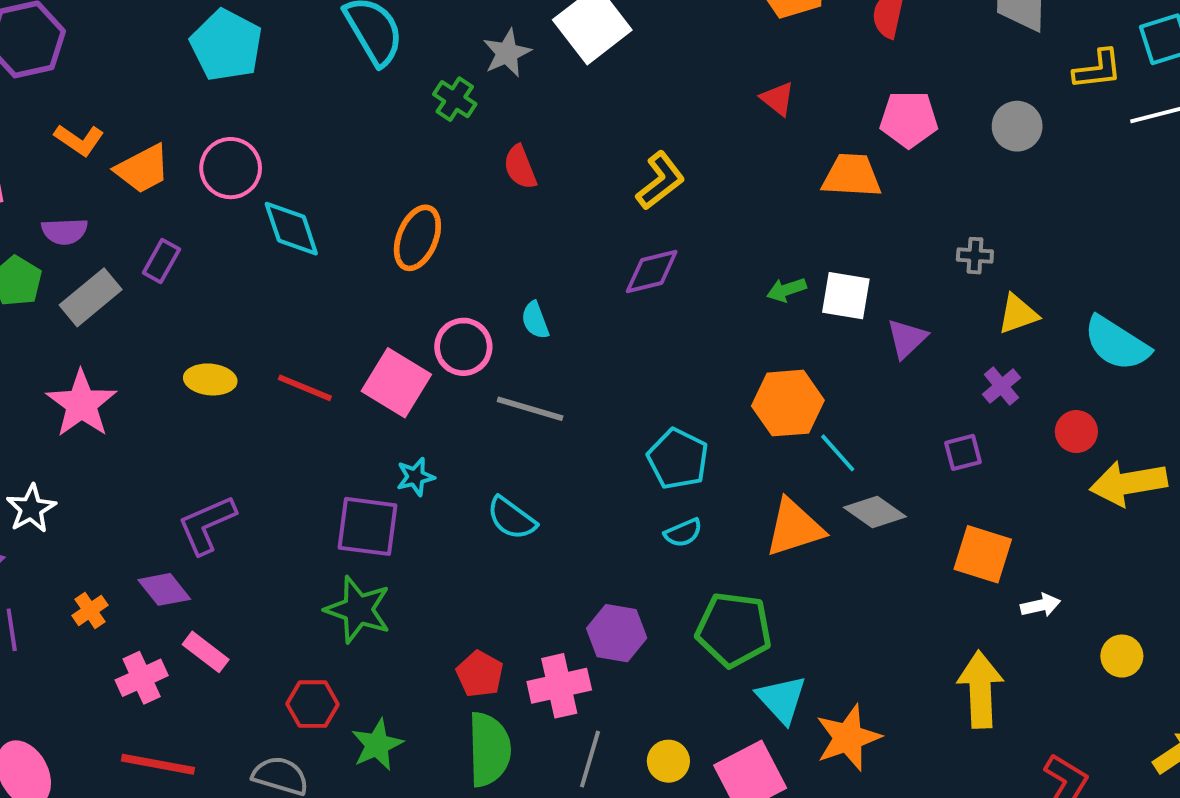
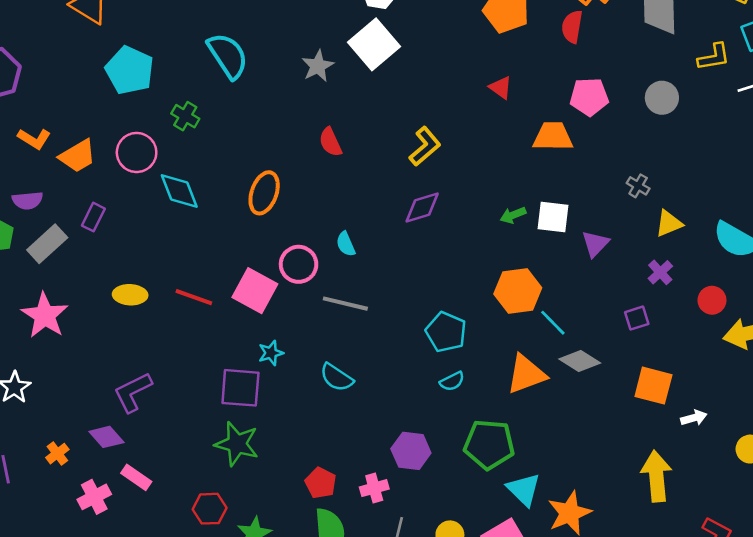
green cross: (455, 99) -> (185, 116), moved
gray cross: (975, 256) -> (638, 186), turned 30
pink cross: (559, 686) -> (374, 488), size x0.7

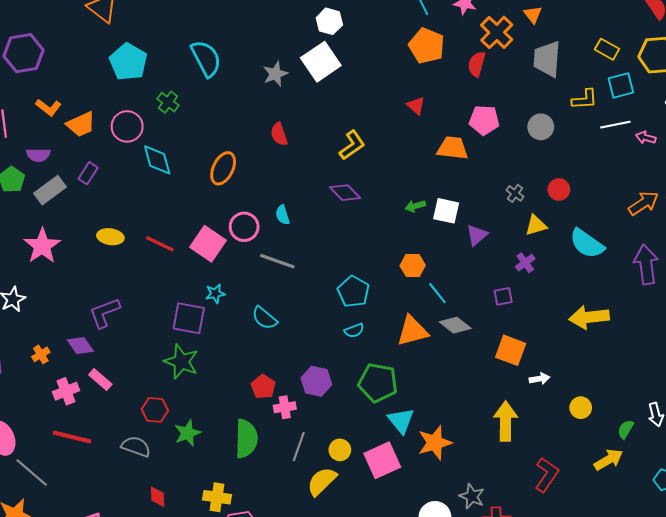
purple diamond: (422, 208) -> (345, 193), turned 56
orange hexagon: (518, 291) -> (413, 265), size x0.7
red circle: (712, 300) -> (559, 189), moved
red pentagon: (321, 483) -> (263, 387), moved

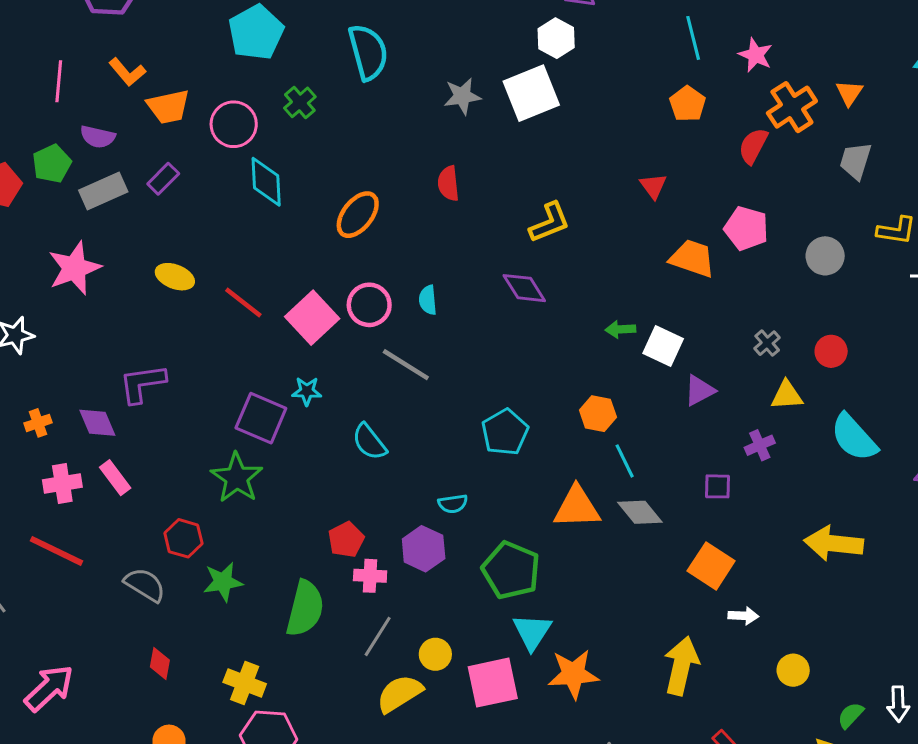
orange pentagon: (427, 46) -> (688, 104), size x0.7
gray trapezoid: (547, 59) -> (856, 161), size x0.7
cyan semicircle: (354, 331) -> (453, 504), moved

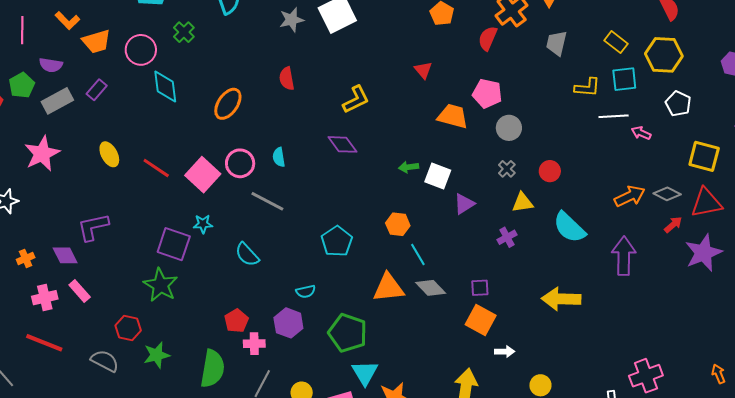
gray circle: (825, 256) -> (509, 128), moved
yellow ellipse: (175, 277) -> (109, 154), turned 45
purple square: (717, 486) -> (480, 288), moved

